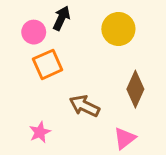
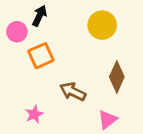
black arrow: (61, 18) -> (40, 16), moved
pink circle: (34, 32) -> (17, 32), moved

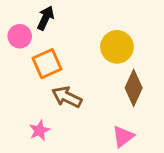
yellow circle: (102, 25) -> (117, 47), moved
brown arrow: (73, 92) -> (67, 97), moved

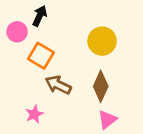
orange square: (47, 64) -> (41, 56), turned -35
brown diamond: (134, 88) -> (101, 86), moved

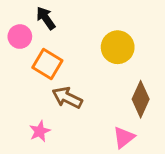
black arrow: (40, 16) -> (46, 18), turned -60
brown diamond: (101, 86) -> (141, 99), moved

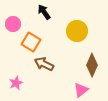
black arrow: (46, 18) -> (44, 12), moved
pink star: (40, 131) -> (16, 83), moved

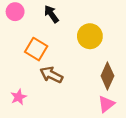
pink circle: (13, 24) -> (15, 12), moved
pink triangle: (81, 90) -> (106, 104), moved

